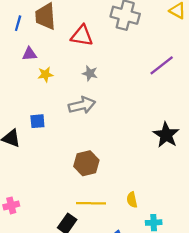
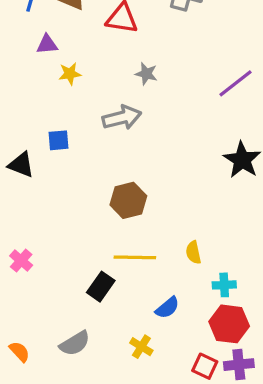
purple line: (162, 65) -> (236, 83), moved
gray star: (90, 73) -> (146, 74), moved
pink cross: (11, 205) -> (21, 261), turned -35

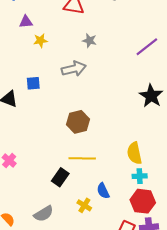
yellow semicircle: (193, 252) -> (134, 153), moved, size x1.5
blue semicircle: (167, 308) -> (103, 191), turned 105
yellow cross: (141, 347) -> (84, 205), moved

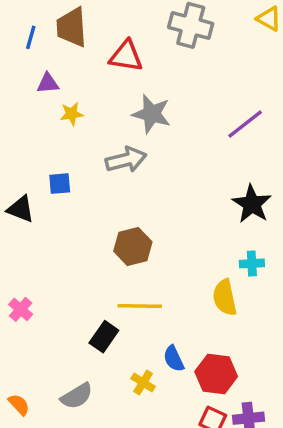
gray star: (90, 41) -> (152, 114), size x1.6
cyan cross: (140, 176) -> (252, 263), moved
red hexagon: (143, 201) -> (216, 374), moved

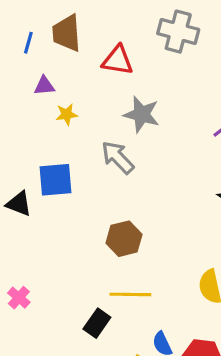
gray arrow: (126, 160) -> (118, 157), turned -120
blue square: (60, 184) -> (55, 180), size x1.6

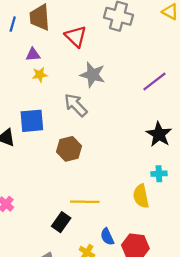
red triangle: (118, 60) -> (76, 36), turned 35
purple triangle: (44, 86) -> (33, 54), moved
brown hexagon: (124, 239) -> (69, 149), moved

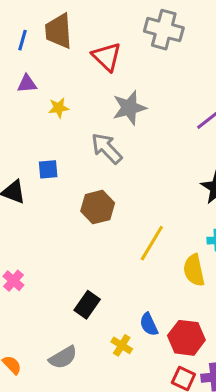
purple triangle: (33, 54) -> (27, 84), moved
gray star: (93, 75) -> (129, 108), turned -30
blue square: (32, 121) -> (48, 169), size x0.6
yellow line: (85, 202) -> (152, 243), moved, turned -60

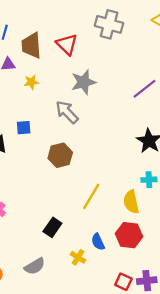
brown trapezoid: (59, 31) -> (31, 45), moved
yellow line: (152, 243) -> (91, 196), moved
red hexagon: (186, 338) -> (129, 235), moved

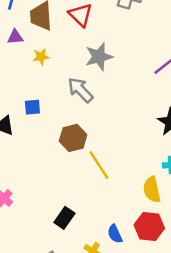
yellow line: (91, 196) -> (99, 165), moved, turned -64

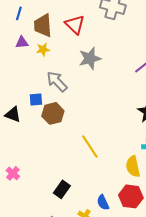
yellow star: (41, 57) -> (43, 49), moved
gray arrow: (80, 90) -> (57, 81), moved
brown hexagon: (73, 138) -> (53, 113), moved

